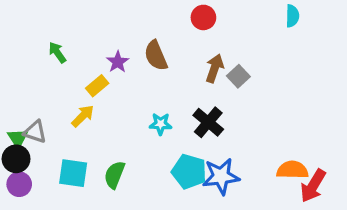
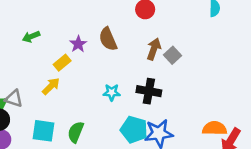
green arrow: (57, 52) -> (31, 37), turned -77
black cross: (208, 122) -> (149, 91), turned -30

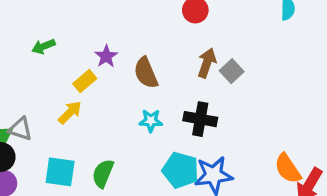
brown semicircle: (108, 39) -> (146, 73), moved
orange semicircle: (215, 128) -> (288, 169), turned -125

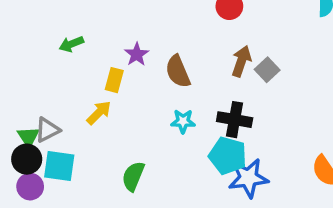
yellow rectangle: (85, 81) -> (114, 80), turned -35
gray triangle: (20, 129) -> (47, 130), turned -45
cyan pentagon: (180, 170) -> (228, 156), moved
cyan square: (60, 172) -> (59, 166), moved

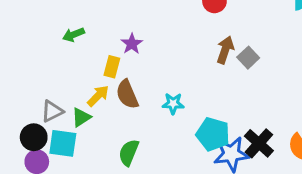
brown semicircle: (178, 71) -> (127, 94), moved
black cross: (235, 120) -> (259, 143), moved, turned 32
green triangle: (28, 137) -> (81, 117), moved, turned 30

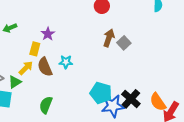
cyan star: (173, 104) -> (66, 62), moved

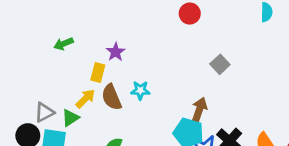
brown arrow: (109, 38) -> (199, 110), moved

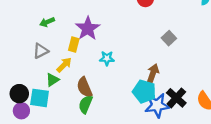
purple star: (116, 52) -> (88, 28), size x1.6
brown semicircle: (112, 97) -> (84, 87), moved
gray triangle: (44, 112) -> (41, 51), moved

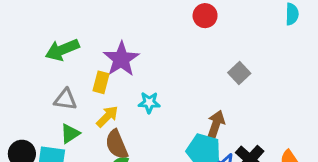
green arrow: (47, 22) -> (62, 50), size x1.5
gray triangle: (41, 51) -> (65, 99), moved, turned 35
yellow arrow: (64, 65) -> (107, 117), moved

